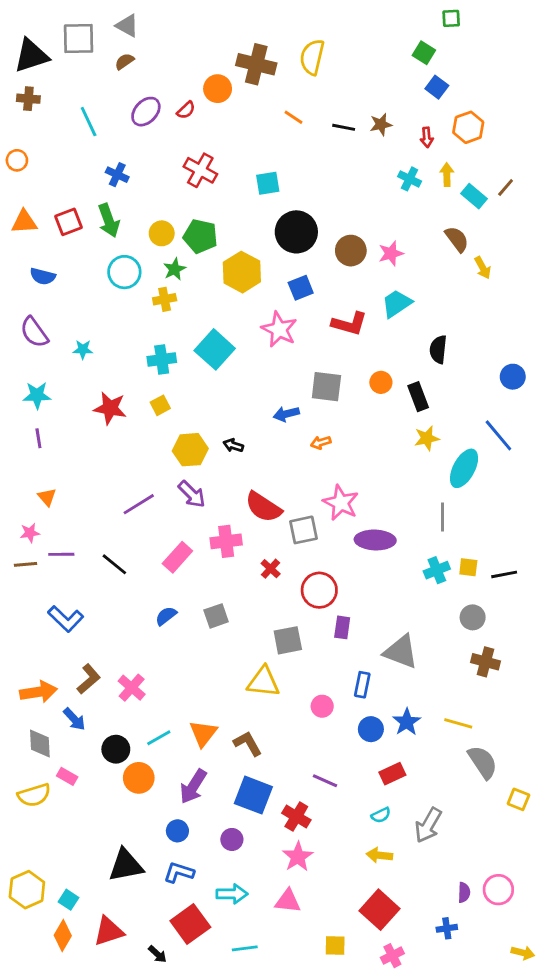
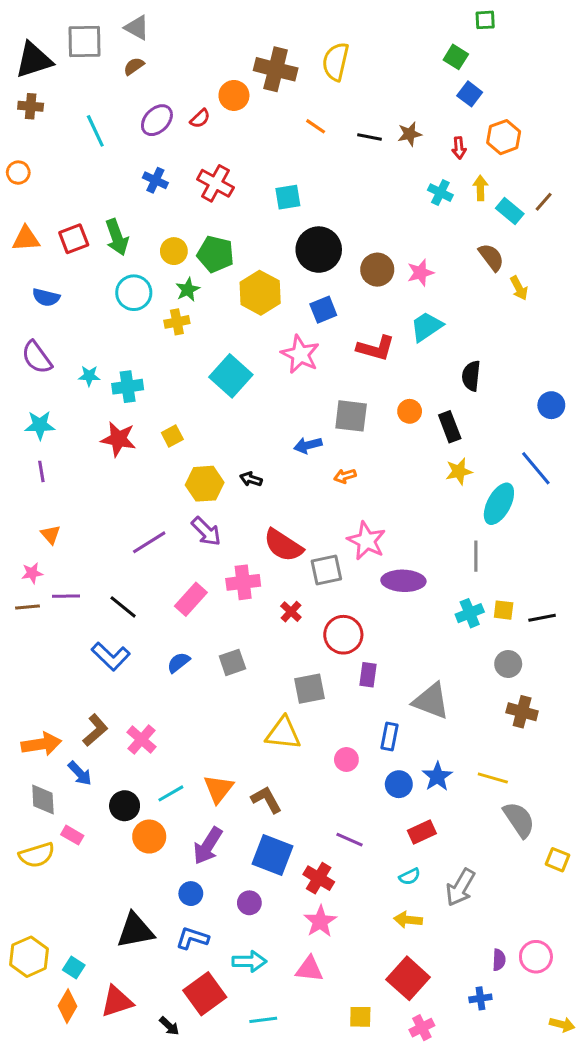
blue cross: (117, 175) -> (155, 180), moved
cyan cross: (162, 359) -> (128, 387), moved
blue L-shape: (66, 619) -> (111, 656), moved

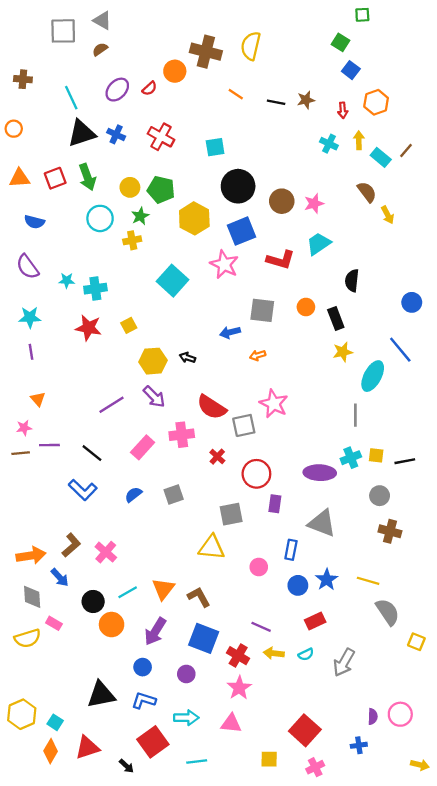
black triangle: (34, 60) -> (82, 133), moved
blue square: (323, 310) -> (242, 231), size x1.4
purple ellipse: (403, 581) -> (320, 473), moved
yellow arrow: (408, 920) -> (274, 653), moved

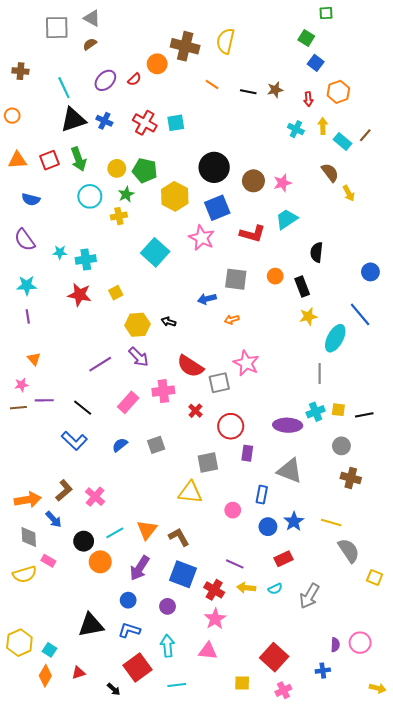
cyan square: (215, 147) -> (176, 123), moved
cyan arrow: (186, 718) -> (168, 646), turned -95
red triangle: (87, 748) -> (78, 673), size x0.6

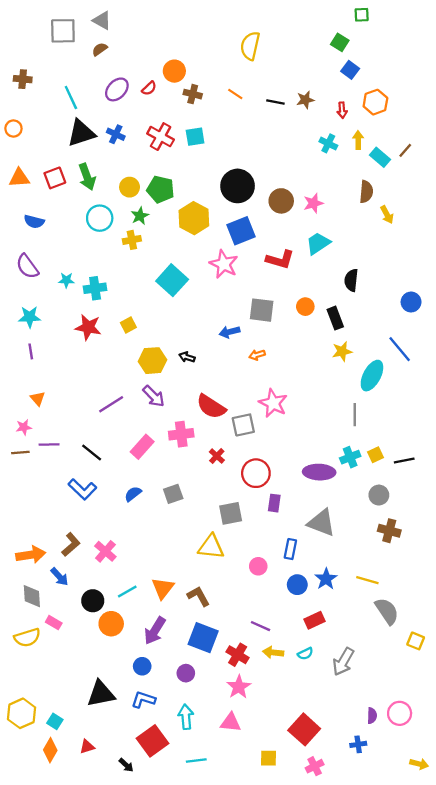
brown cross: (185, 46) -> (193, 94), moved, size x0.6
brown semicircle: (330, 173) -> (366, 192), turned 42
yellow square: (338, 410) -> (375, 455), turned -32

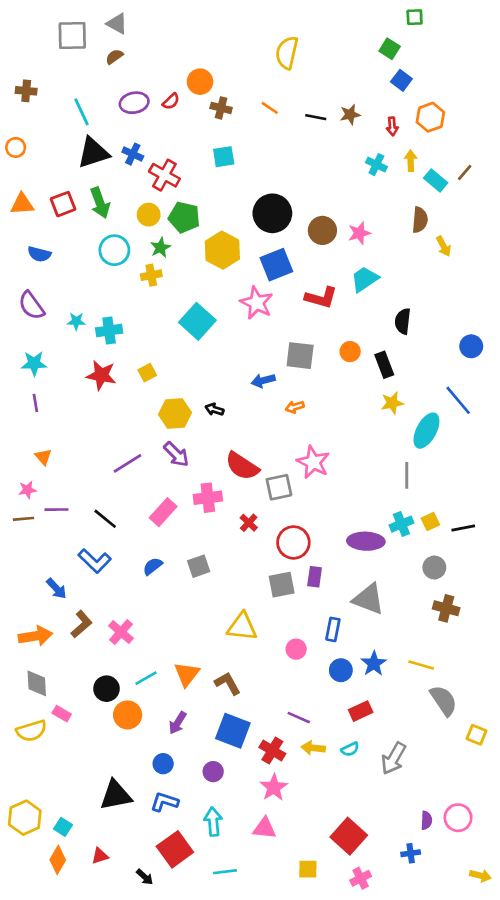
purple ellipse: (117, 89) -> (134, 103), turned 35
red cross: (161, 137) -> (164, 175), moved
gray square: (231, 513) -> (282, 585), moved
blue arrow: (59, 577) -> (56, 589), moved
purple arrow: (155, 631) -> (178, 723), size x0.7

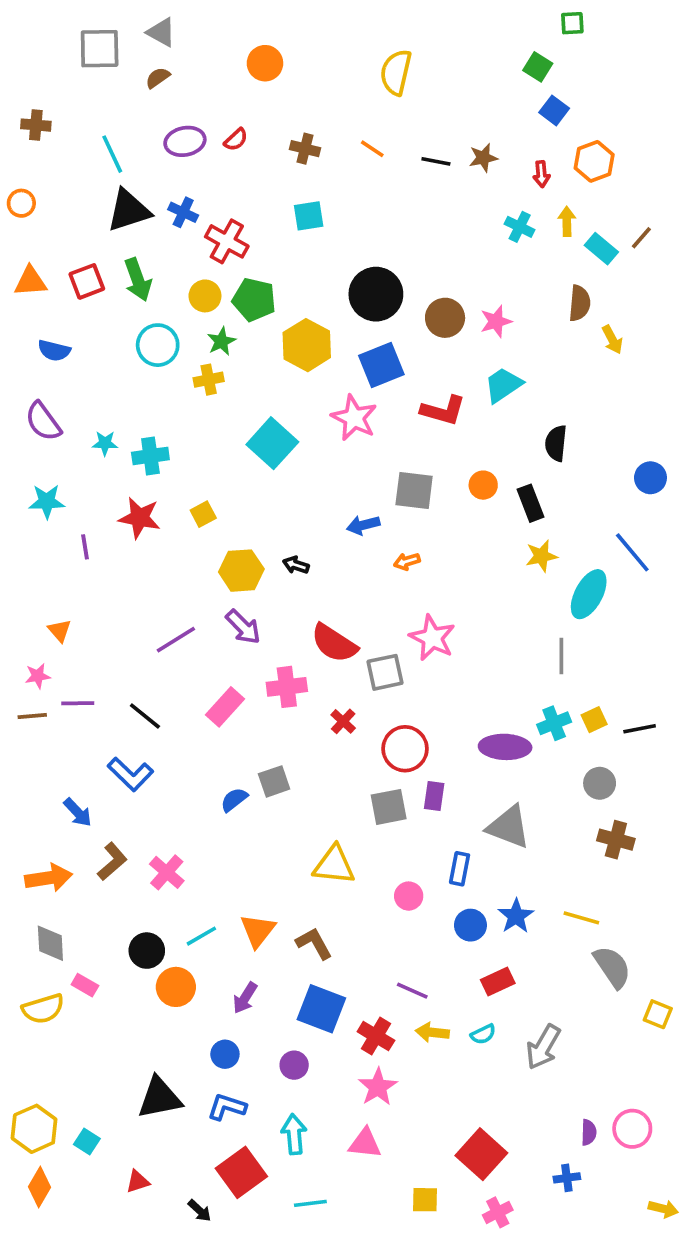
orange circle: (200, 82) -> (265, 63), moved
purple line: (35, 403) -> (85, 547), moved
blue semicircle: (153, 566) -> (234, 800), moved
orange diamond: (58, 860) -> (40, 1187), moved

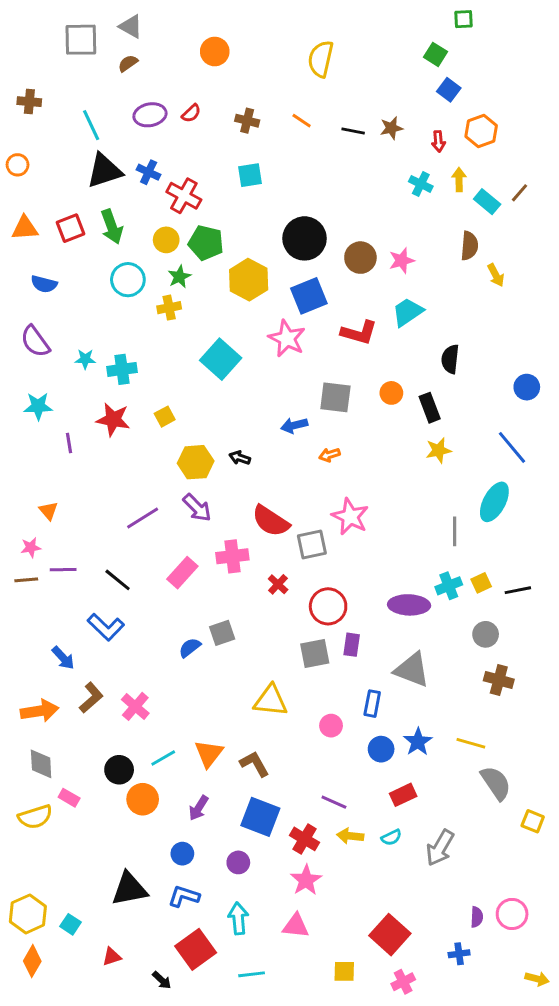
cyan ellipse: (589, 594) -> (494, 502), moved

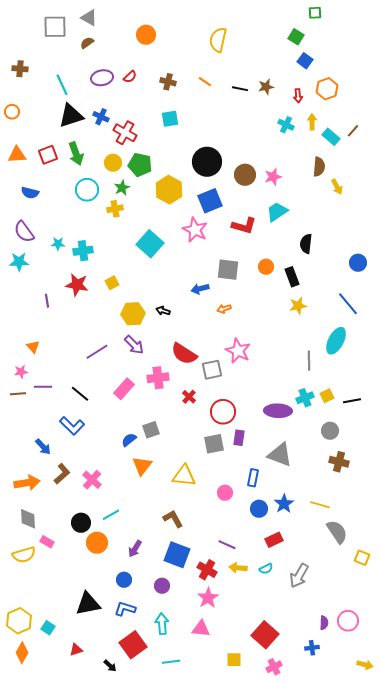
cyan star: (38, 406) -> (19, 262), moved
orange triangle: (209, 754) -> (142, 466), moved

